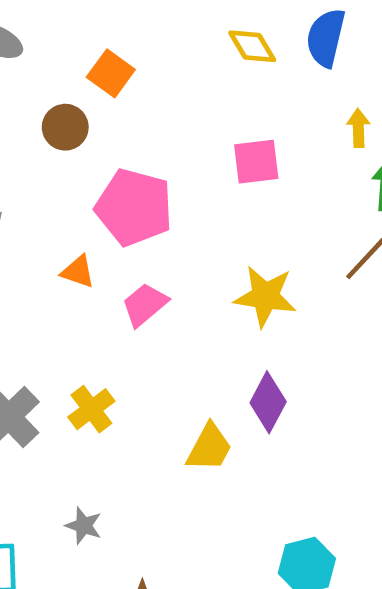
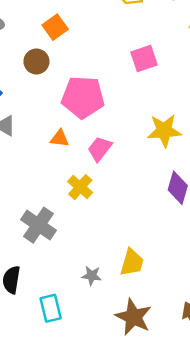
orange square: (111, 73) -> (55, 27), turned 30
yellow cross: (91, 409) -> (80, 187), moved
yellow trapezoid: (209, 448) -> (132, 263), moved

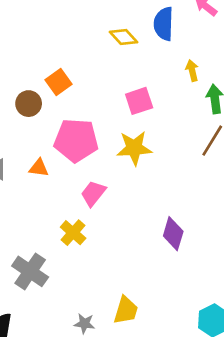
orange square: (55, 27) -> (59, 82), moved
yellow star: (164, 131) -> (134, 148), moved
orange triangle: (60, 138) -> (39, 168), moved

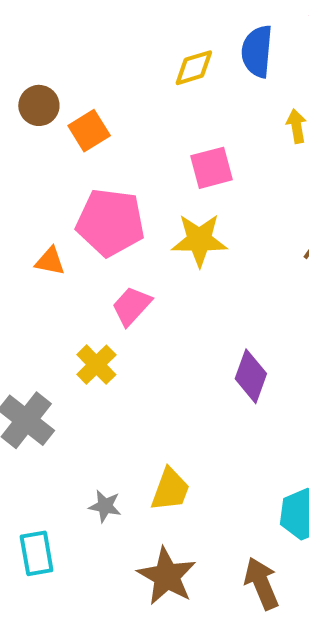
yellow diamond: (124, 37) -> (194, 68), turned -68
brown circle: (29, 104) -> (39, 105), moved

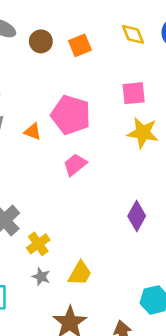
yellow diamond: (194, 68) -> (133, 34), turned 75
orange square: (89, 131) -> (80, 45), moved
yellow star: (199, 240) -> (143, 133), moved
yellow cross: (96, 365) -> (38, 244), moved

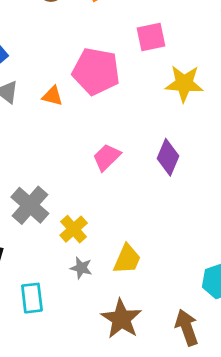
pink square: (134, 93) -> (151, 37), moved
pink trapezoid: (75, 165) -> (107, 157), moved
purple diamond: (137, 216) -> (168, 157), moved

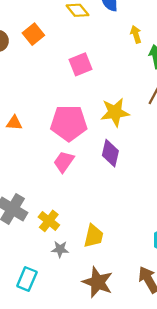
pink pentagon: (96, 71) -> (69, 123), moved
yellow star: (184, 83) -> (115, 112), moved
cyan rectangle: (32, 298) -> (27, 279), turned 40

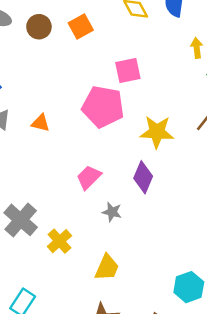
pink pentagon: (69, 123) -> (103, 107), moved
gray star: (60, 249) -> (112, 212), moved

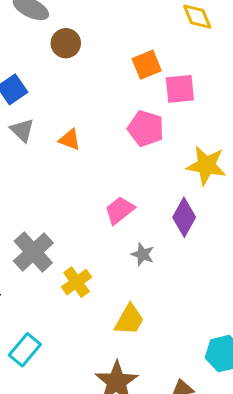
orange square: (81, 26) -> (147, 65), moved
brown circle: (39, 27) -> (66, 43), moved
pink pentagon: (103, 107) -> (146, 128), size x0.7

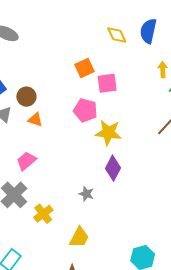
brown circle: (66, 43) -> (26, 97), moved
yellow star: (206, 165) -> (108, 133), moved
pink trapezoid: (120, 210) -> (26, 161), moved

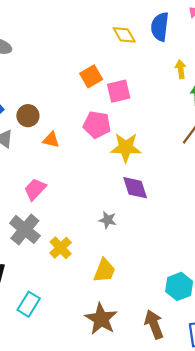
orange triangle: (35, 120) -> (51, 140), moved
purple diamond: (113, 168) -> (135, 188), turned -40

